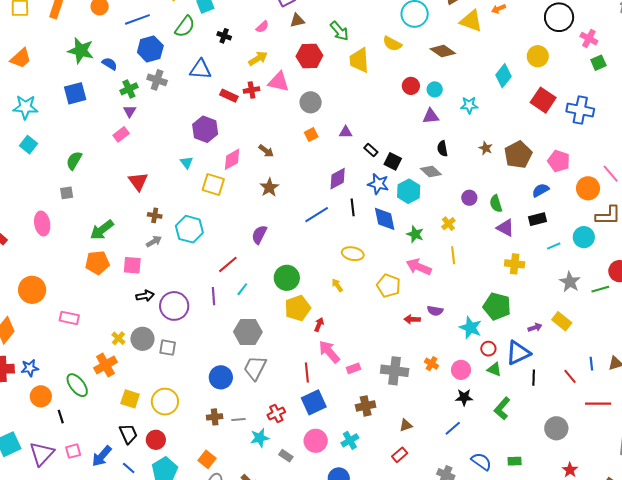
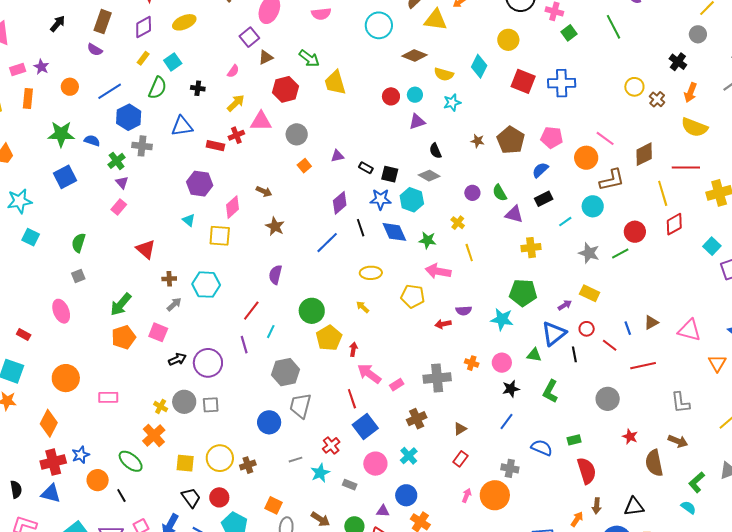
yellow semicircle: (392, 44) -> (444, 74), moved
pink square: (132, 265) -> (158, 332), turned 30
red circle: (488, 349) -> (587, 329), moved
brown cross: (215, 417) -> (248, 465), moved

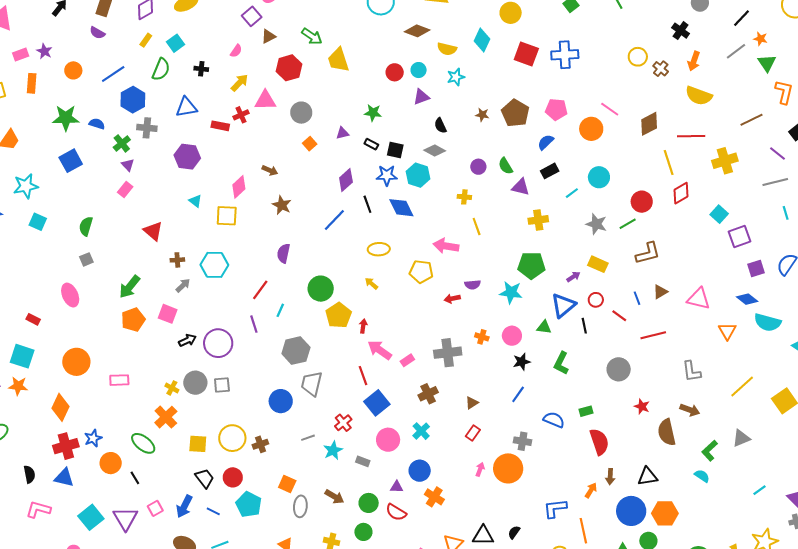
brown L-shape: (612, 180) -> (648, 253), moved
purple hexagon: (200, 184) -> (187, 157), moved
yellow cross: (458, 223) -> (464, 197), turned -32
green star: (427, 240) -> (373, 113), moved

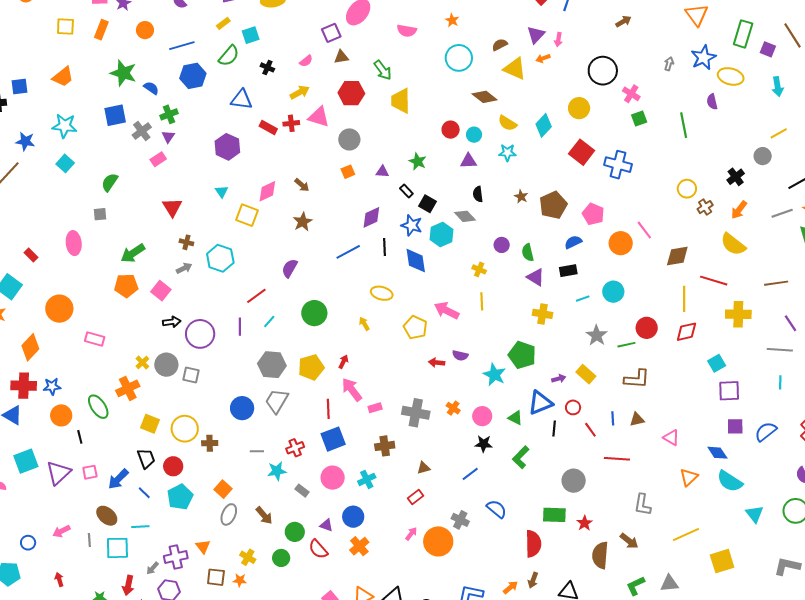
gray cross: (147, 128) -> (142, 131), moved, turned 30
pink triangle: (699, 299) -> (671, 438), size x0.7
yellow pentagon: (338, 315) -> (311, 367), moved
green rectangle: (586, 411) -> (554, 515), moved, size x1.6

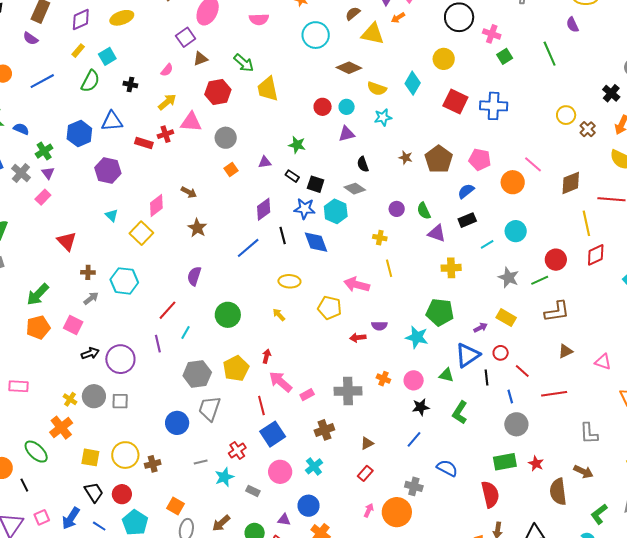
blue hexagon: (193, 76) -> (79, 134), moved
yellow square: (247, 215) -> (141, 233), turned 35
blue line: (613, 418) -> (510, 397), moved
brown arrow: (264, 515) -> (221, 523), turned 102

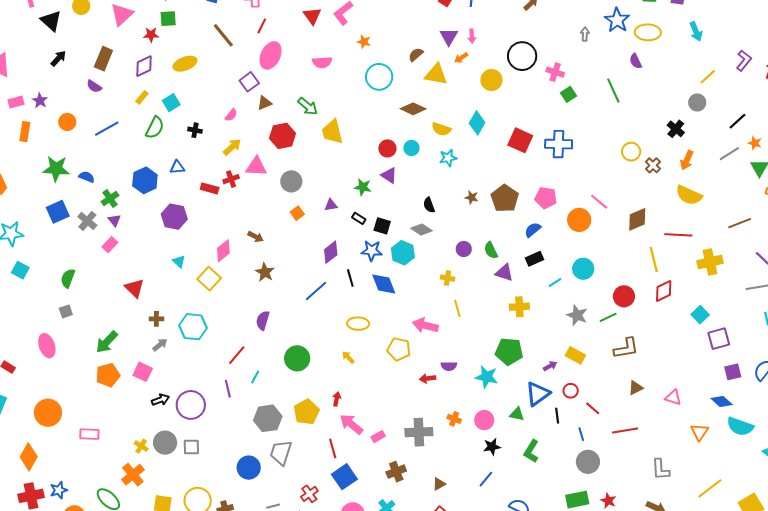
yellow circle: (444, 59) -> (491, 80), moved
blue triangle: (112, 121) -> (177, 167), size x0.7
purple triangle: (347, 134) -> (389, 175), moved, turned 48

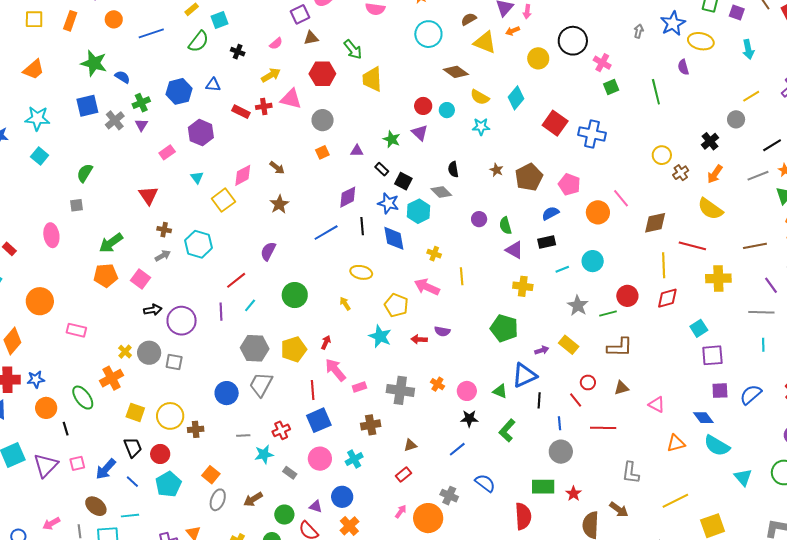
pink rectangle: (110, 245) -> (167, 152), moved
yellow cross: (447, 278) -> (434, 254), moved
cyan star: (487, 377) -> (380, 336), moved
red circle: (571, 391) -> (588, 382), moved
orange triangle: (699, 432) -> (676, 443), turned 30

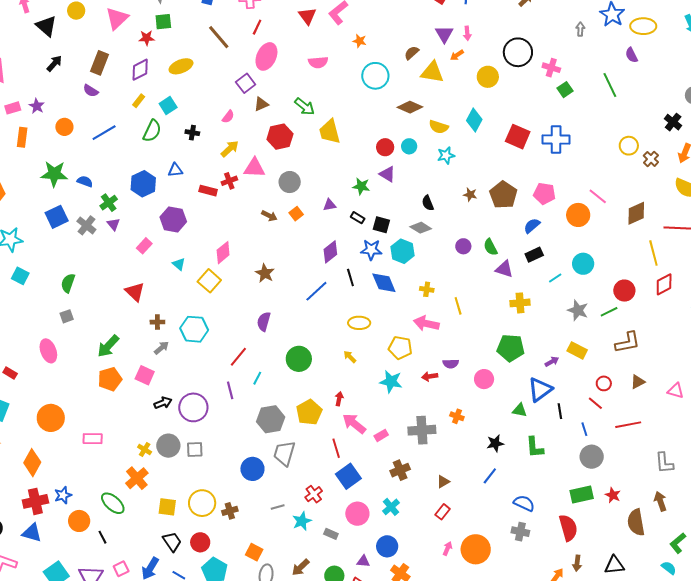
brown arrow: (277, 168) -> (269, 216), moved
pink circle: (467, 391) -> (484, 379), moved
green L-shape: (507, 430) -> (535, 447), turned -35
gray cross: (449, 496) -> (520, 532), moved
brown arrow: (619, 510) -> (660, 501), turned -132

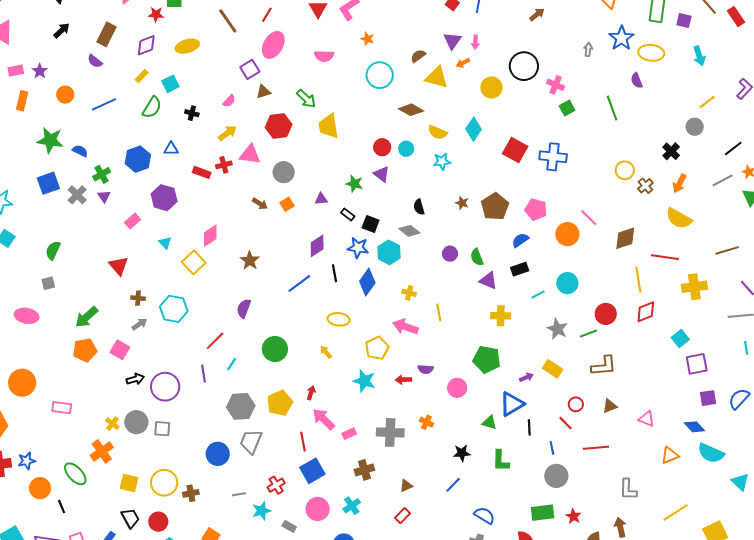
blue diamond: (384, 283) -> (367, 282), turned 52
yellow pentagon: (400, 348) -> (377, 348), turned 30
pink ellipse: (48, 351) -> (27, 316), turned -65

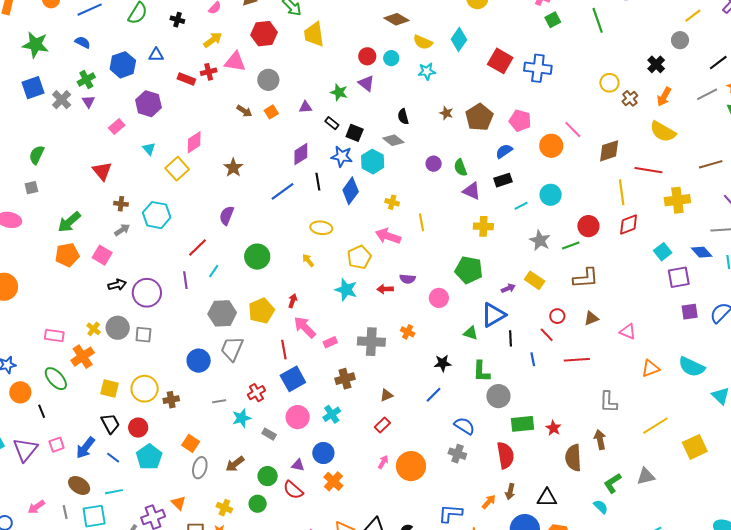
blue semicircle: (80, 151) -> (83, 42), moved
pink rectangle: (62, 408) -> (54, 336), moved
blue diamond: (694, 427) -> (702, 252), moved
gray circle: (556, 476) -> (498, 396), moved

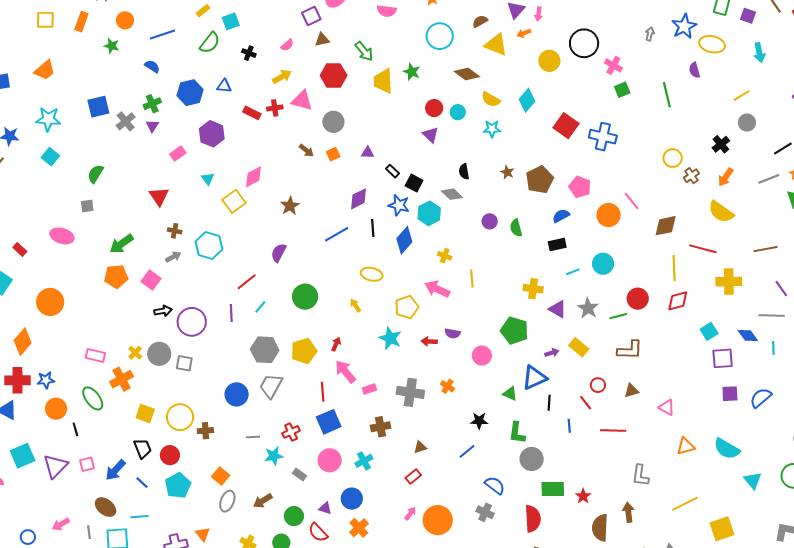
yellow line: (693, 16) -> (741, 96), moved
green star: (35, 45) -> (112, 46), moved, size x0.6
green star: (339, 92) -> (412, 72), moved
purple triangle: (472, 191) -> (558, 309), moved

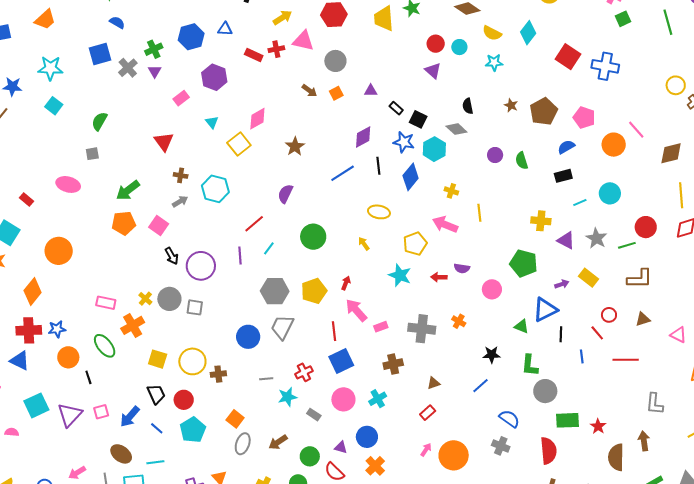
blue semicircle: (152, 66) -> (117, 22), moved
black arrow: (163, 311) -> (172, 256), turned 72

